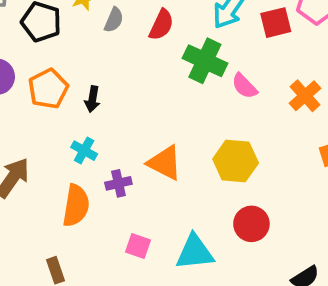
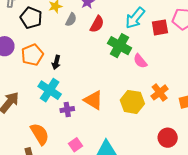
orange cross: (305, 96) -> (160, 92), moved
cyan cross: (84, 151) -> (50, 90), size x1.6
orange semicircle: (76, 205) -> (40, 134), moved, turned -45
red circle: (251, 224) -> (168, 138), moved
pink square: (138, 246) -> (75, 145), turned 32

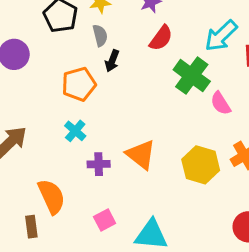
gray semicircle: (71, 20) -> (100, 35), moved, turned -48
orange pentagon: (32, 55) -> (79, 84), moved
black arrow: (56, 62) -> (112, 61), moved
cyan cross: (50, 90) -> (75, 131), size x0.6

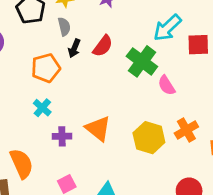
red semicircle: (161, 38) -> (103, 46), moved

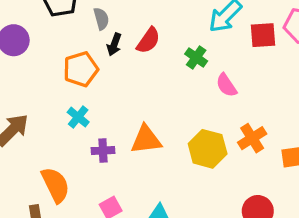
green cross: (142, 61) -> (196, 57), size x0.6
orange triangle: (98, 128) -> (146, 140), turned -44

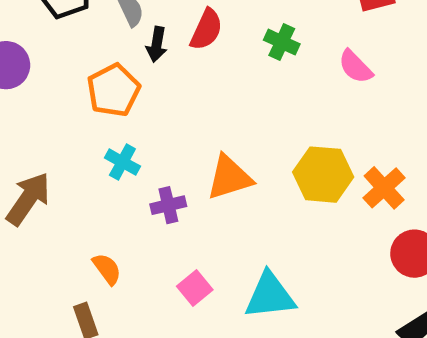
pink semicircle: (226, 85) -> (355, 67), moved
orange cross: (252, 138) -> (384, 188), moved
orange semicircle: (55, 185) -> (107, 269), size x0.6

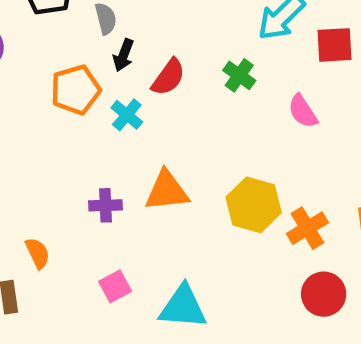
red semicircle: (206, 29) -> (168, 77), moved
cyan cross: (122, 162) -> (127, 115), moved

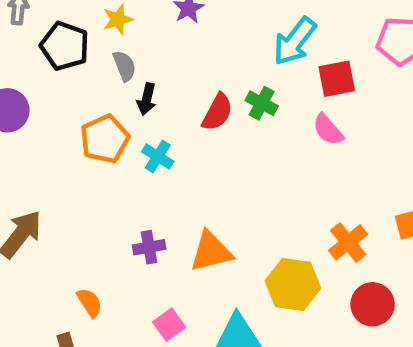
red square: (335, 45) -> (337, 79), moved
red semicircle: (168, 77) -> (217, 112), moved
orange triangle: (167, 191) -> (211, 252), moved
yellow hexagon: (254, 205) -> (293, 285), moved

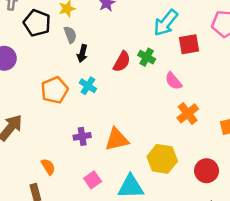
pink semicircle: (328, 130) -> (173, 81), moved
orange pentagon: (105, 139) -> (54, 90), moved
orange cross: (348, 242) -> (188, 113), moved

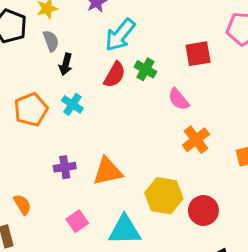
cyan arrow: (166, 23) -> (120, 35), moved
red circle: (207, 171) -> (203, 210), moved

